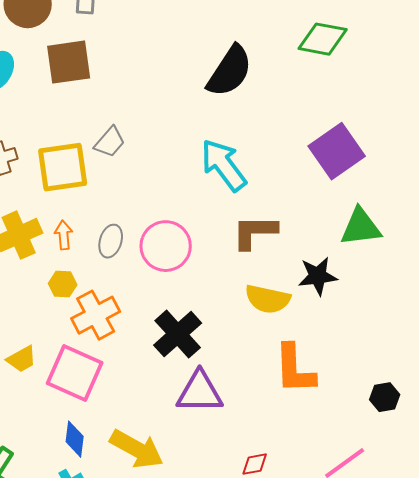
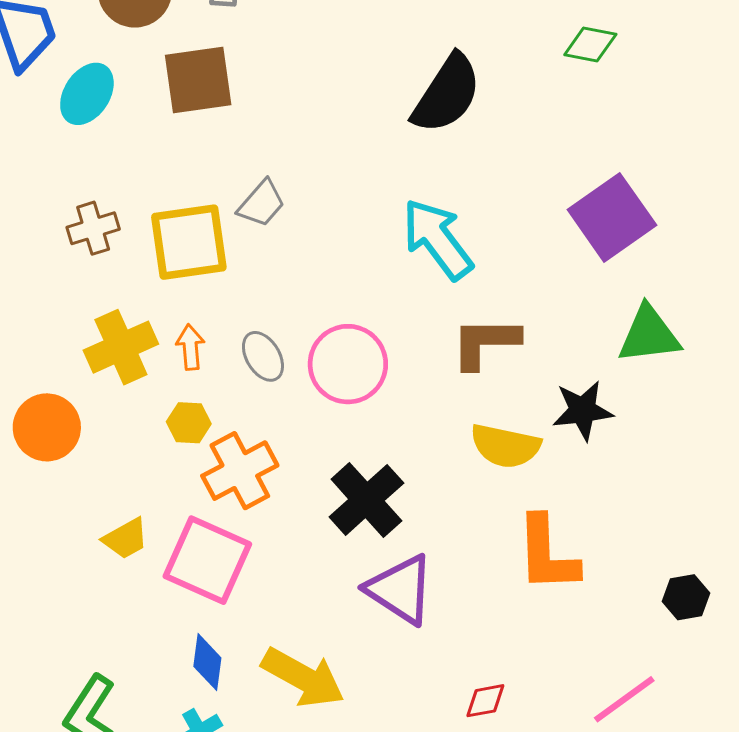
green diamond: (323, 39) -> (590, 44), size x0.7
gray ellipse: (111, 241) -> (263, 356), turned -48
purple triangle: (200, 392) -> (400, 590), turned 33

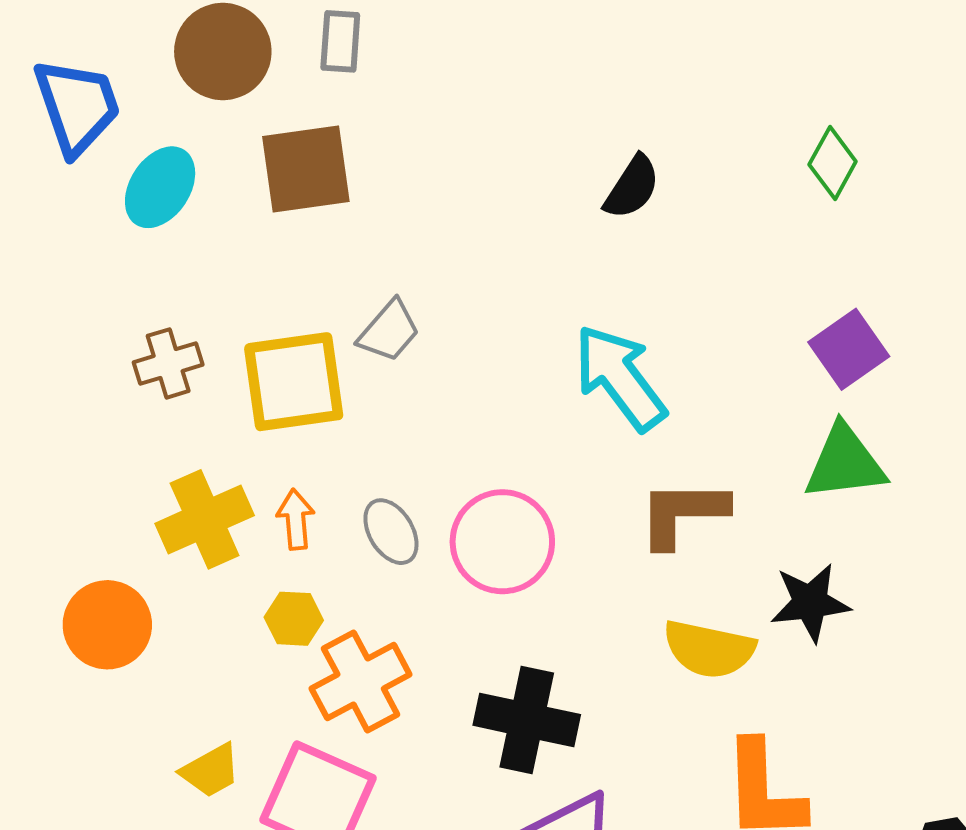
green diamond: (590, 44) -> (833, 163), moved, turned -72
black semicircle: (447, 94) -> (632, 187), size x0.6
purple square: (612, 217) -> (849, 349), size x0.7
green triangle: (649, 335) -> (845, 463), moved
black cross: (366, 500) -> (527, 720), turned -36

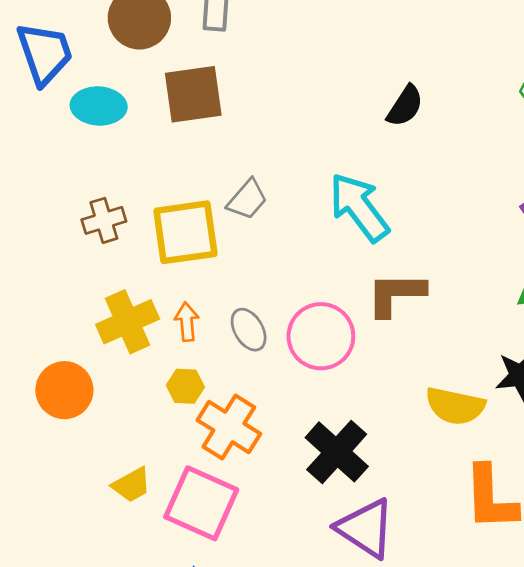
cyan ellipse: (160, 187) -> (99, 106), turned 60
cyan arrow: (620, 378) -> (359, 207), moved
brown L-shape: (683, 513) -> (396, 294), moved
orange cross: (361, 682) -> (229, 427), turned -30
black cross: (527, 720) -> (337, 452), turned 30

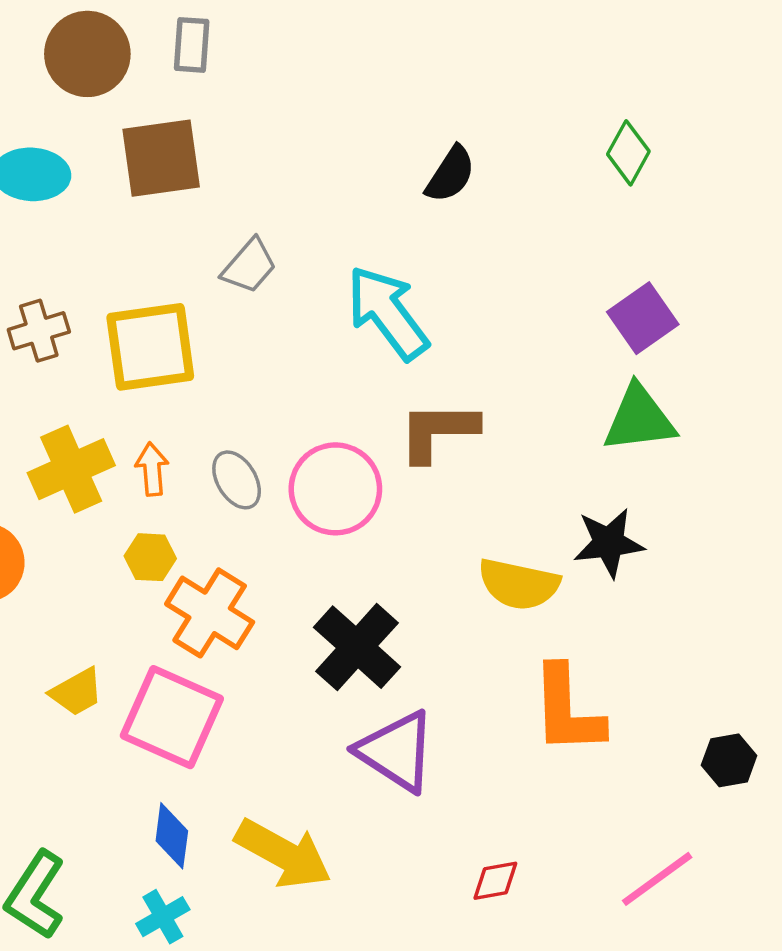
gray trapezoid: (247, 199) -> (249, 266), moved

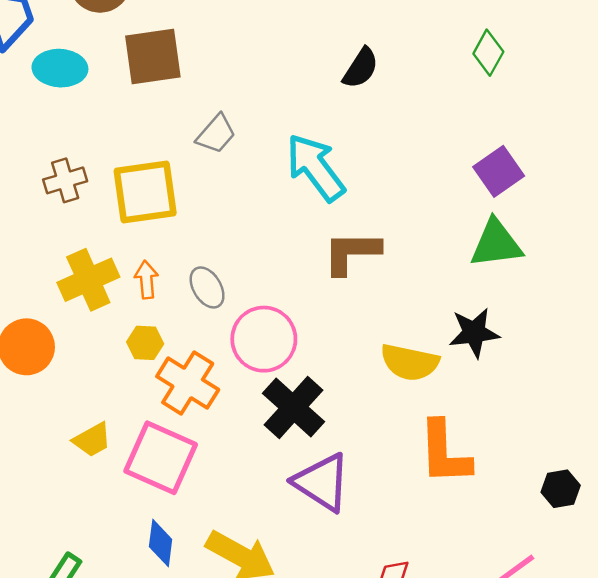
pink circle: (335, 489) -> (264, 339), moved

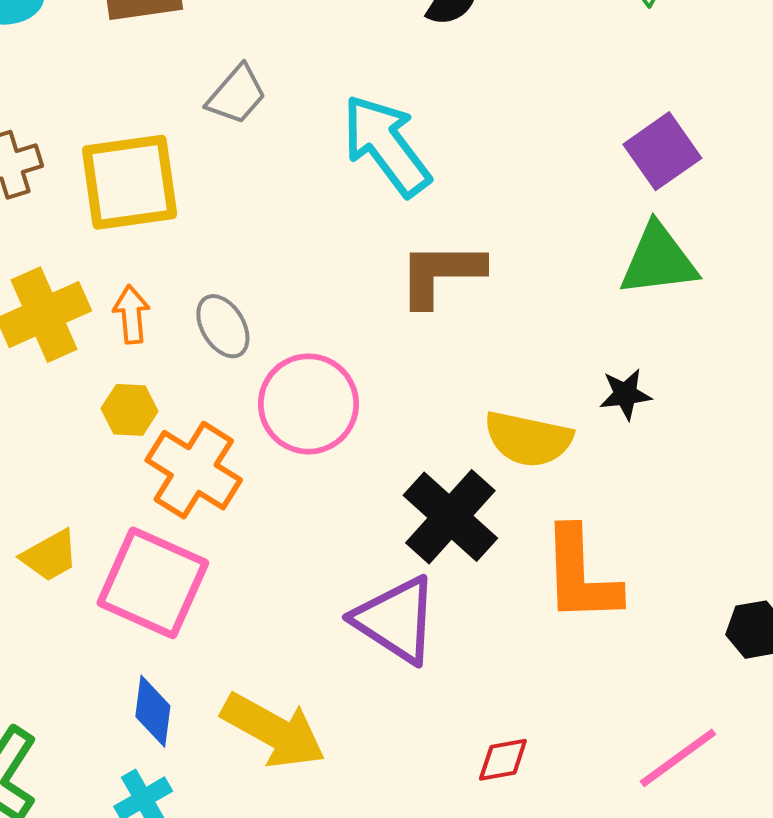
black star: (474, 333) -> (625, 394), size x0.7
black cross: (294, 407) -> (450, 517), moved

